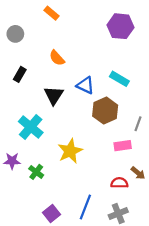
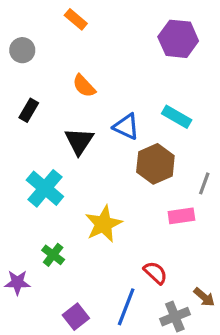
purple star: (12, 161) -> (17, 282), moved
brown arrow: (138, 173) -> (204, 297), moved
red semicircle: (119, 183) -> (155, 273), moved, turned 42

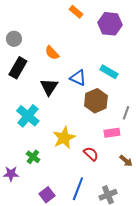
orange rectangle: (76, 19) -> (76, 12), moved
gray circle: (22, 50) -> (14, 39), moved
black rectangle: (29, 110) -> (18, 68), size x1.5
red semicircle: (155, 273) -> (91, 154), moved
brown arrow: (204, 297) -> (126, 161), moved

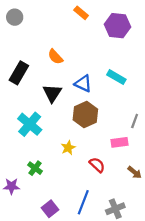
gray circle: (14, 39) -> (15, 17), moved
brown hexagon: (96, 101) -> (85, 115), moved
yellow star: (64, 138) -> (68, 148), size x0.6

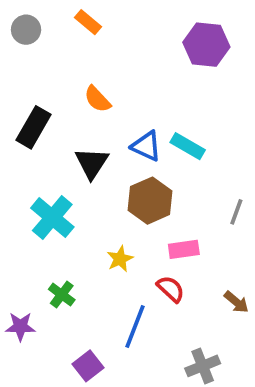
orange rectangle: (81, 13) -> (88, 22), moved
cyan rectangle: (116, 77) -> (188, 146), moved
pink rectangle: (120, 142) -> (184, 249), moved
blue line: (83, 202) -> (135, 326), moved

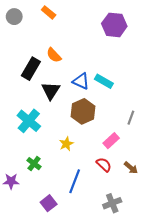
black rectangle: (34, 127) -> (31, 69), moved
pink rectangle: (184, 249) -> (111, 141), moved, turned -35
red semicircle: (171, 289) -> (104, 165), moved

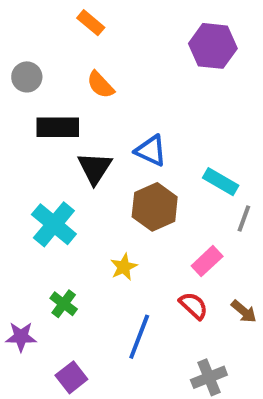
gray circle: (14, 17) -> (27, 77), moved
orange semicircle: (54, 55) -> (100, 85), moved
black rectangle: (31, 69) -> (58, 127), turned 60
cyan rectangle: (104, 81) -> (221, 182), moved
purple square: (49, 203) -> (71, 377), moved

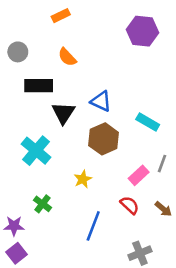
orange rectangle: (91, 23) -> (61, 16), turned -66
gray line: (244, 218) -> (162, 164), moved
purple square: (71, 377) -> (17, 253), moved

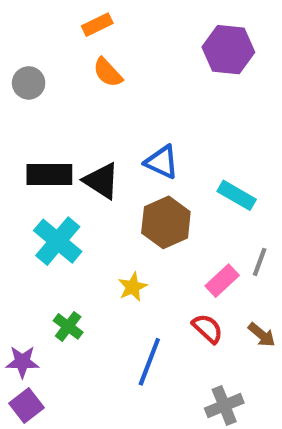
orange semicircle: (67, 57) -> (108, 73), moved
black rectangle: (39, 86) -> (49, 175), moved
black triangle: (63, 113) -> (101, 181), turned -30

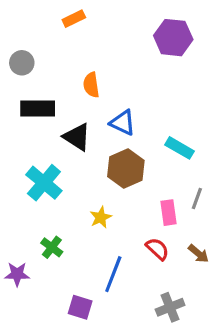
orange semicircle: (108, 73) -> (91, 85), moved, turned 35
black rectangle: (49, 175) -> (38, 109), moved
pink rectangle: (222, 281) -> (168, 213), turned -55
purple square: (26, 406) -> (80, 307), moved, turned -35

